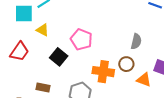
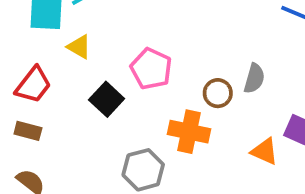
brown circle: (126, 64) -> (218, 93), moved
brown rectangle: (43, 88) -> (28, 131), moved

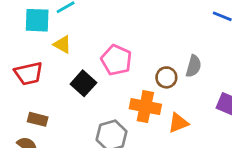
red trapezoid: (33, 85) -> (29, 73), turned 40
brown rectangle: (28, 131) -> (38, 119), moved
orange triangle: (265, 151) -> (178, 123), moved, turned -45

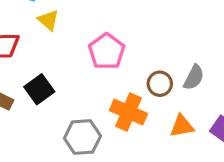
black square: (83, 83) -> (39, 89), moved
orange triangle: (178, 123) -> (182, 126), moved

